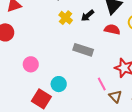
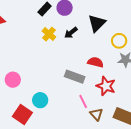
red semicircle: (112, 29) -> (95, 62), moved
gray rectangle: (83, 50) -> (75, 77), moved

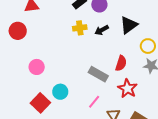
yellow cross: (49, 34) -> (80, 28), turned 32
red semicircle: (95, 62) -> (121, 63), turned 84
pink line: (83, 101) -> (94, 102), moved, turned 56

